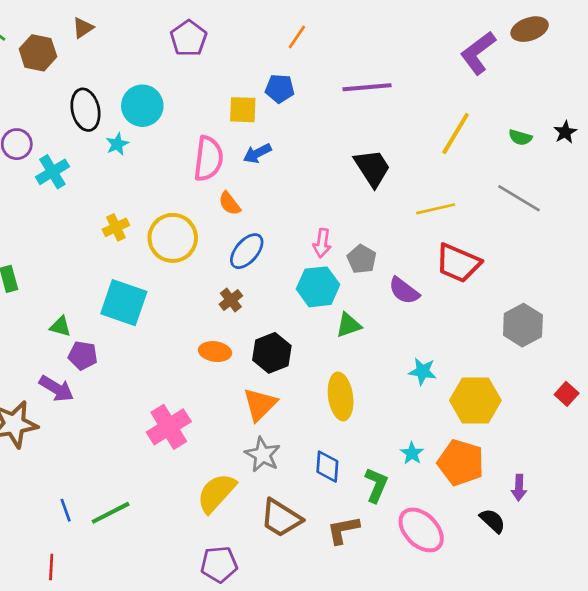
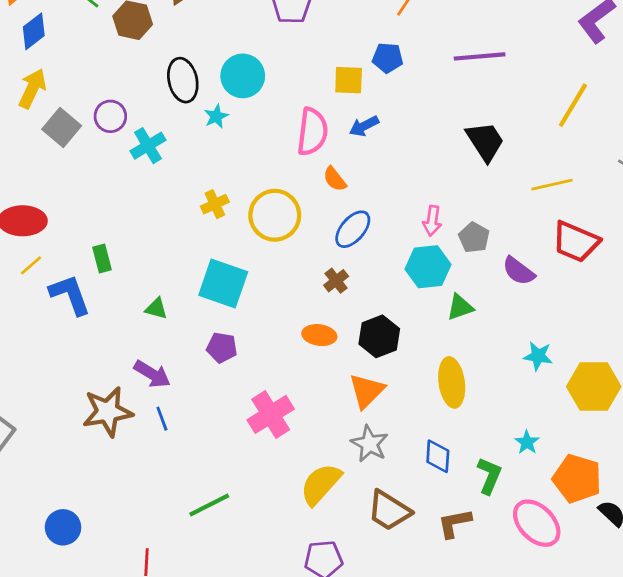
purple pentagon: (83, 356) -> (222, 348), moved
orange pentagon: (461, 463) -> (577, 479), moved
blue line: (66, 510) -> (162, 419), moved

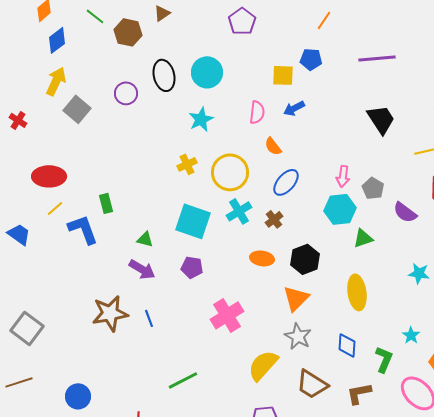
purple circle: (110, 116) -> (126, 93), moved
cyan star: (216, 116) -> (201, 119), moved, size x1.4
pink semicircle: (312, 132) -> (257, 112), size x0.7
cyan cross: (148, 146) -> (239, 211), moved
purple arrow: (152, 374) -> (142, 269), moved

